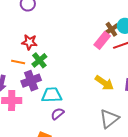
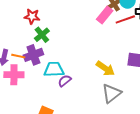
orange line: (18, 62) -> (18, 56), moved
yellow arrow: (104, 83) -> (105, 68), moved
purple semicircle: (57, 114) -> (65, 81), moved

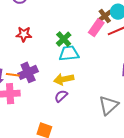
green cross: (42, 35) -> (64, 39), moved
yellow arrow: (105, 68) -> (64, 79), moved, turned 138
cyan trapezoid: (54, 69) -> (69, 53), moved

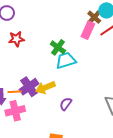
red star: (24, 34) -> (16, 39), moved
yellow arrow: (64, 79) -> (45, 87), moved

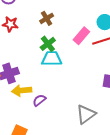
brown cross: (94, 17) -> (47, 18), moved
yellow arrow: (45, 87) -> (22, 91), moved

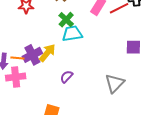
yellow arrow: (22, 91) -> (47, 53), moved, turned 144

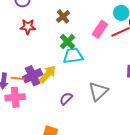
gray triangle: (115, 83) -> (98, 91), moved

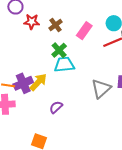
red star: (28, 27) -> (32, 22), moved
pink rectangle: (100, 29) -> (84, 31), moved
gray triangle: (98, 91) -> (101, 89), moved

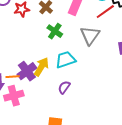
cyan trapezoid: (64, 65) -> (66, 60), moved
gray triangle: (101, 89) -> (90, 35), moved

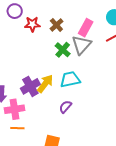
gray triangle: (90, 35) -> (81, 45), moved
orange line: (13, 77) -> (17, 128), moved

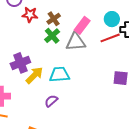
gray triangle: (81, 45) -> (76, 42), turned 35
green cross: (63, 50) -> (52, 36), moved
purple cross: (30, 86) -> (20, 63), moved

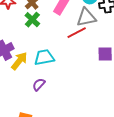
red line: (110, 38) -> (77, 33), moved
gray triangle: (76, 42) -> (86, 17), moved

